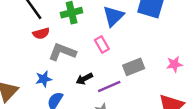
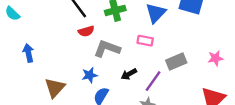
pink rectangle: (102, 44) -> (145, 41), turned -49
purple line: (109, 87) -> (153, 81), turned -30

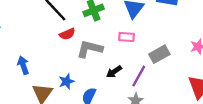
blue arrow: (28, 53) -> (23, 65), moved
blue star: (90, 75) -> (67, 81), moved

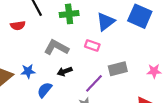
red semicircle: (67, 34) -> (18, 25), moved
black arrow: (114, 72) -> (65, 71), moved

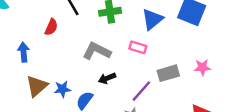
red semicircle: (18, 25) -> (51, 27), turned -56
blue star: (28, 71) -> (62, 89), moved
pink star: (154, 71) -> (202, 67), moved

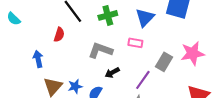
pink star: (202, 67) -> (193, 53), size x1.6
gray rectangle: (168, 73) -> (164, 62), turned -36

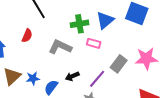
green cross: (108, 15) -> (79, 24), moved
red semicircle: (59, 35) -> (27, 36), moved
black arrow: (112, 73) -> (72, 76), moved

